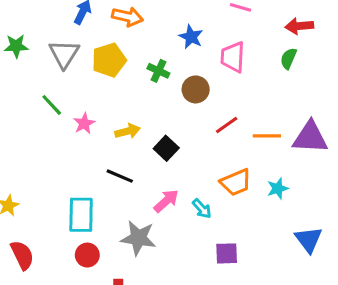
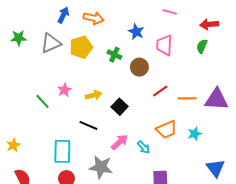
gray triangle: (64, 54) -> (51, 43), turned 35
green line: (52, 105) -> (43, 101), moved

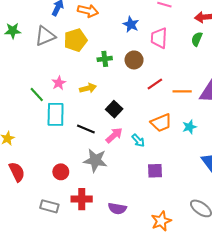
green cross: (114, 55) -> (105, 59), moved, turned -32
black square: (120, 107) -> (114, 109), moved
black line: (88, 125) -> (86, 129), moved
cyan rectangle: (62, 151) -> (56, 114), moved

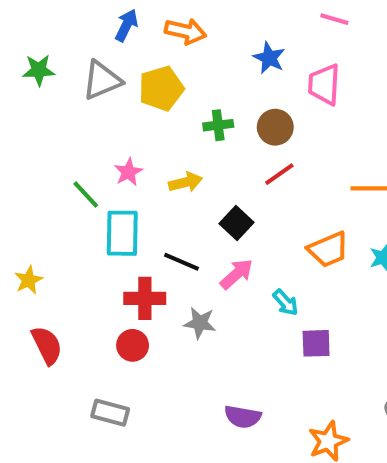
red line: (155, 84) -> (279, 174), moved
cyan arrow: (138, 140) -> (285, 303), moved
gray star: (95, 160) -> (200, 323), size x0.7
red cross: (82, 199) -> (145, 298), moved

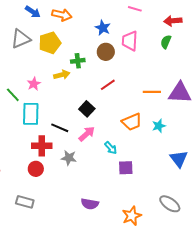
blue arrow: (126, 25) -> (33, 12), turned 98
brown circle: (275, 127) -> (106, 52), moved
yellow arrow: (186, 182) -> (62, 75), moved

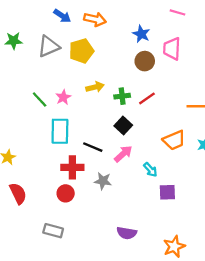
green cross: (78, 61) -> (122, 96), moved
green line: (13, 95) -> (40, 100), moved

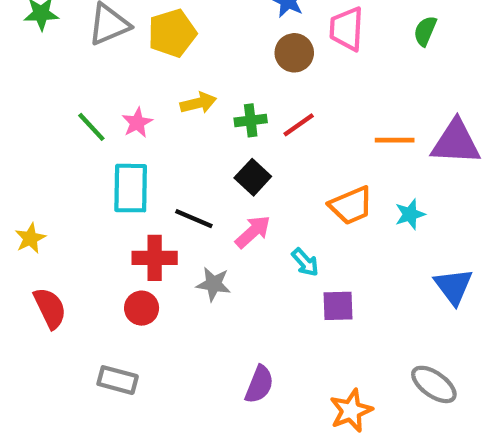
purple semicircle: (127, 233) -> (259, 384), turned -78

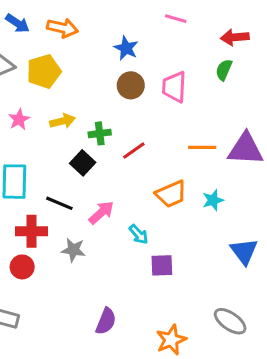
pink trapezoid: (347, 29) -> (174, 87), moved
pink star: (137, 123) -> (19, 119), moved
red line: (299, 125) -> (134, 151), moved
black square: (253, 177) -> (83, 163), moved

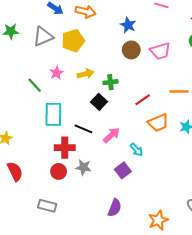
pink trapezoid: (174, 87) -> (160, 51), turned -110
red line: (134, 151) -> (143, 100), moved
gray star: (73, 250) -> (83, 167), moved
purple square: (162, 265) -> (123, 170), moved, turned -35

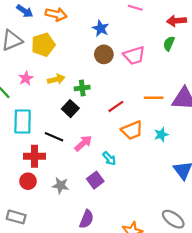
gray star: (83, 167) -> (61, 186), moved

